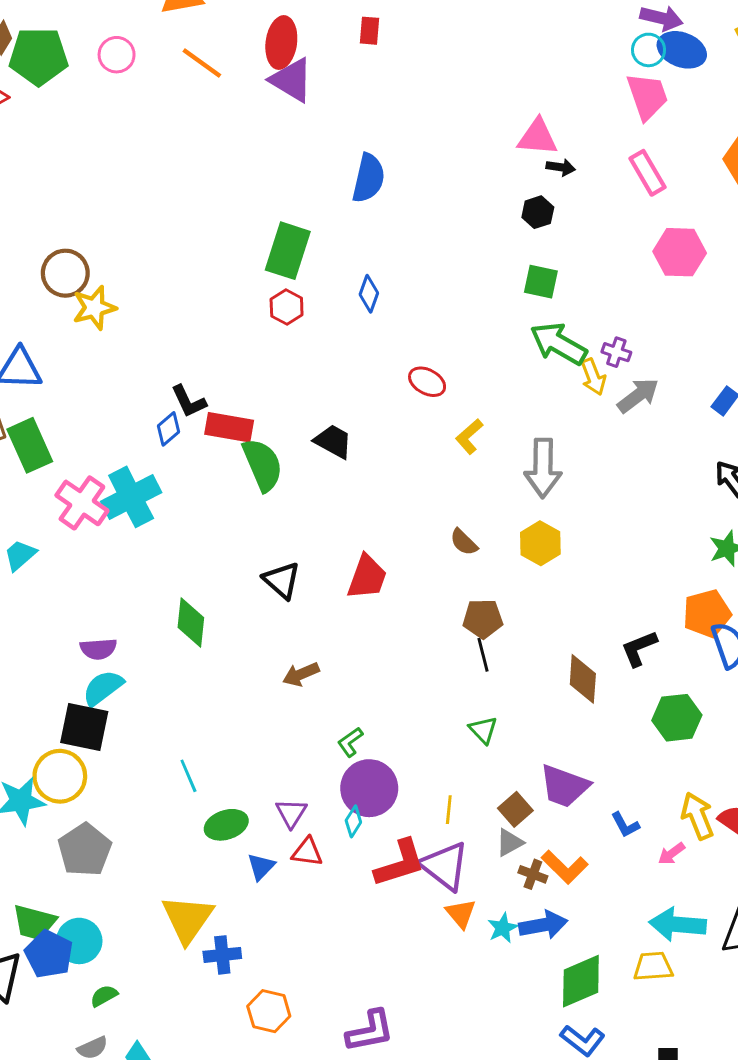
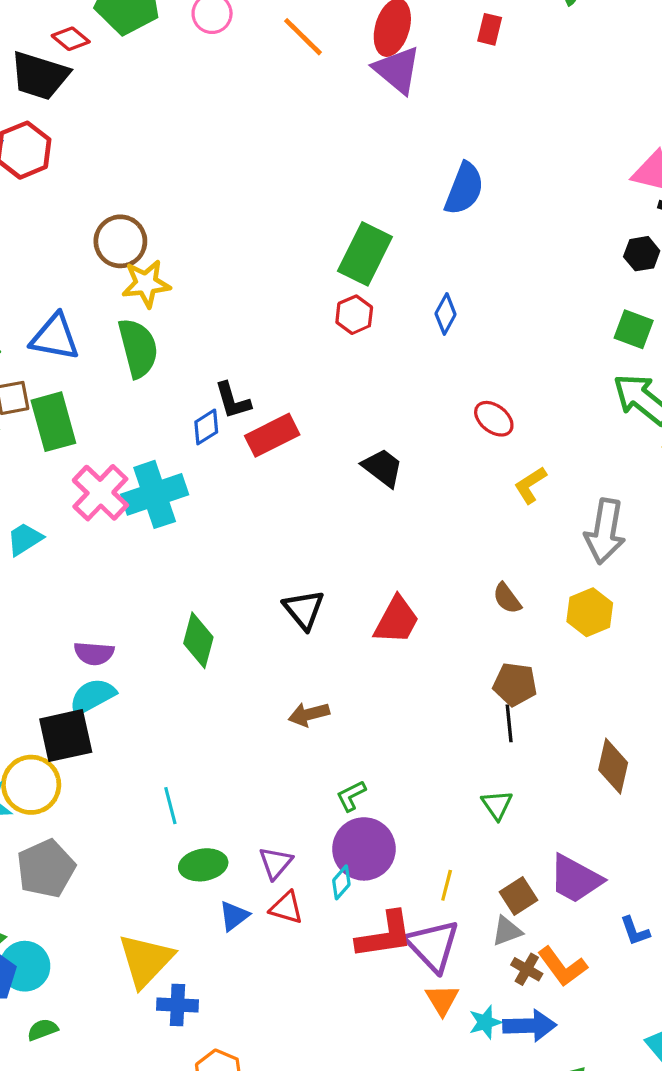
red rectangle: (229, 427) -> (272, 435), turned -45
green semicircle: (263, 465) -> (138, 348), moved
black square: (84, 727) -> (66, 736), turned -33

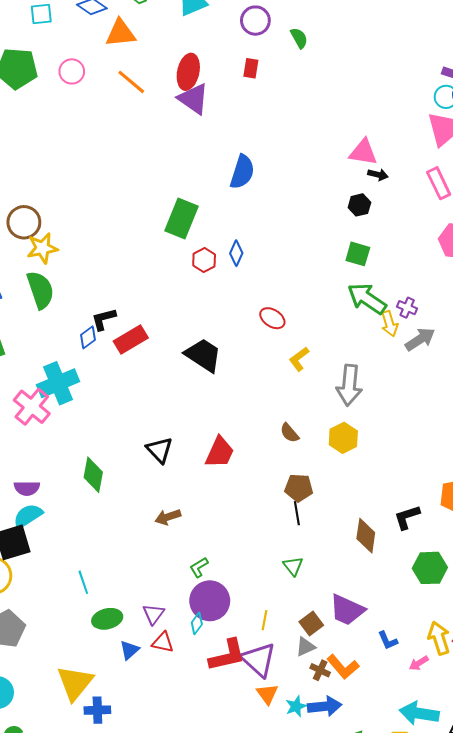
red hexagon: (354, 315) -> (204, 260), moved
black L-shape: (233, 400) -> (104, 319), turned 96
black trapezoid: (383, 468) -> (203, 355), size x1.4
pink cross: (100, 493) -> (32, 407), moved

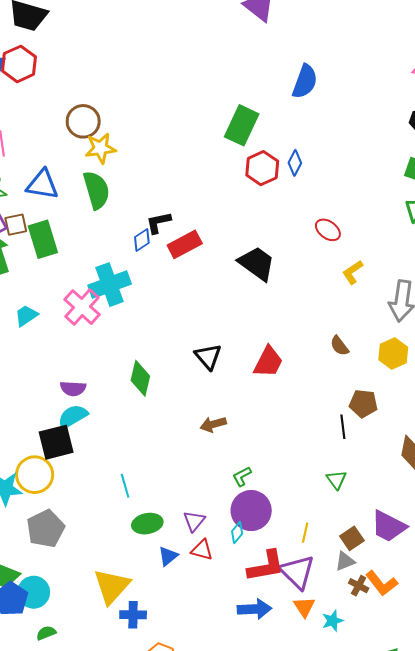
red hexagon: (204, 260) -> (262, 168), size x1.4
brown pentagon: (299, 488) -> (363, 404), moved
blue arrow: (325, 706) -> (255, 609), moved

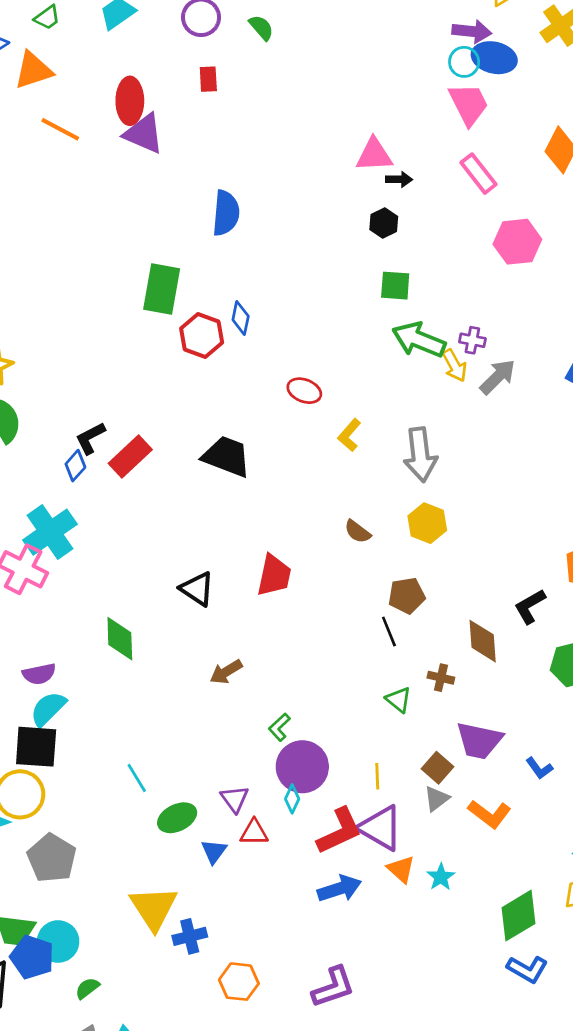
black square: (56, 442) -> (36, 747), turned 33
brown cross: (359, 586) -> (441, 678), moved

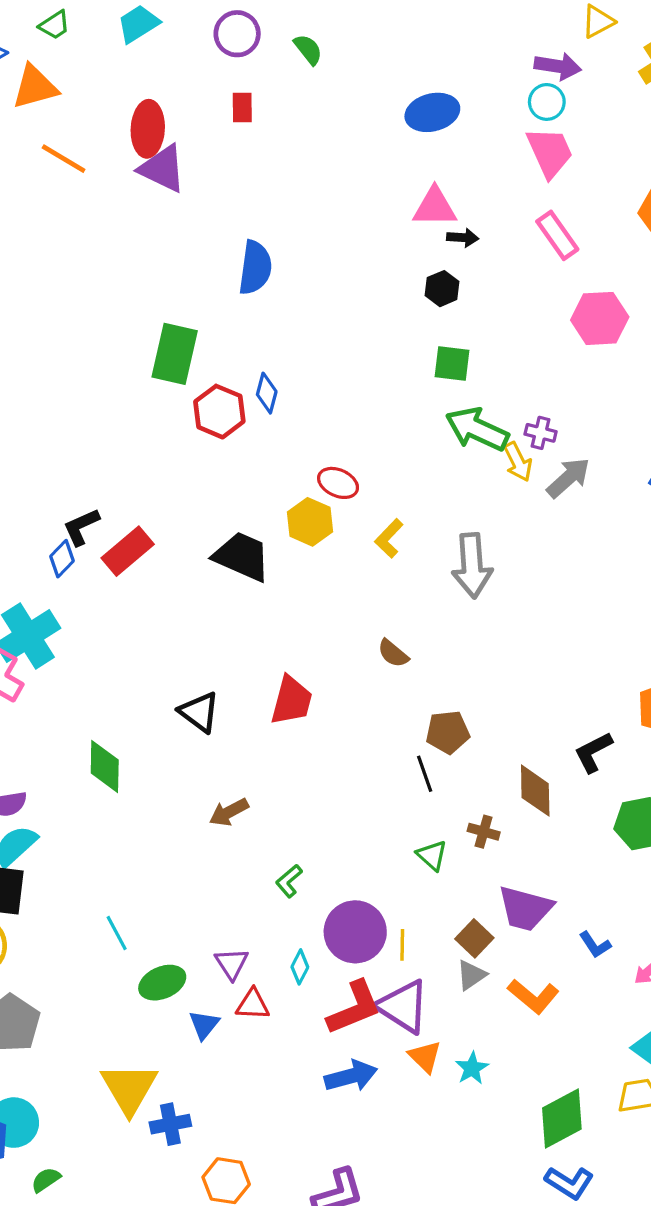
blue ellipse: (494, 58) -> (432, 112), moved, turned -30
yellow hexagon: (427, 523) -> (310, 522), moved
purple circle: (302, 767) -> (355, 932), moved

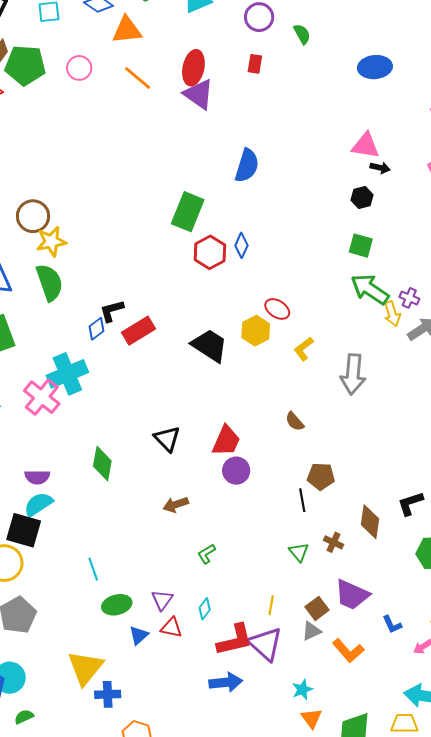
blue ellipse: (432, 112) -> (375, 67), moved
purple circle: (355, 932) -> (236, 471), moved, size x0.7
orange triangle: (425, 1057) -> (311, 718), moved

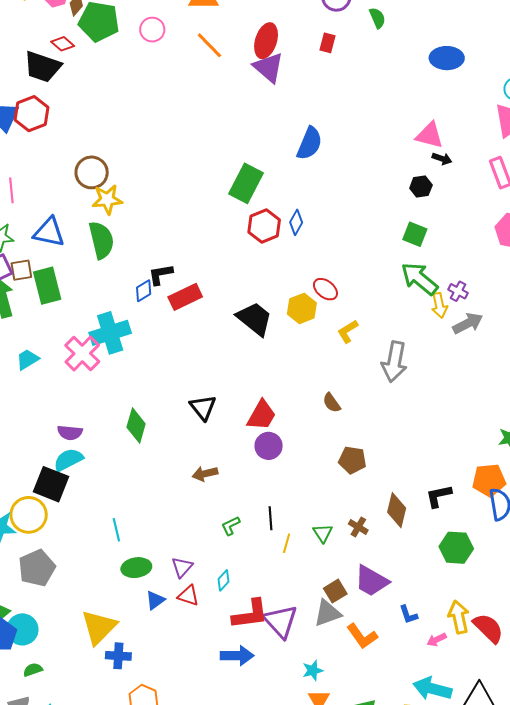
black line: (302, 500) -> (270, 518), moved
yellow line: (271, 605) -> (287, 543), moved
gray triangle: (311, 631) -> (327, 613), size x1.4

